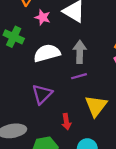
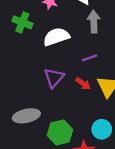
gray arrow: (80, 52) -> (94, 22), moved
red arrow: (66, 122) -> (83, 83), moved, turned -42

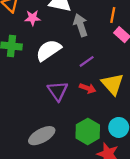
green hexagon: (60, 132) -> (88, 131), moved

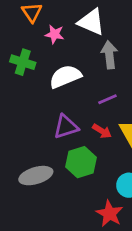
purple triangle: (58, 91) -> (66, 127), turned 35
green hexagon: (88, 131) -> (81, 162), moved

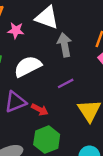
purple triangle: (66, 127) -> (15, 102), moved
red arrow: (102, 131) -> (40, 110), moved

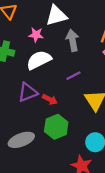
white triangle: (47, 18) -> (56, 15), turned -35
pink star: (16, 30) -> (36, 35), moved

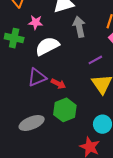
pink star: (36, 35) -> (36, 22), moved
purple line: (73, 76) -> (95, 60), moved

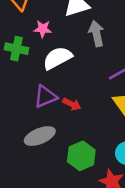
green hexagon: (65, 110) -> (81, 156), moved
gray ellipse: (32, 123) -> (40, 136), moved

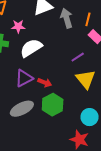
gray arrow: (96, 34) -> (67, 18), moved
green hexagon: (81, 156) -> (53, 105), moved

